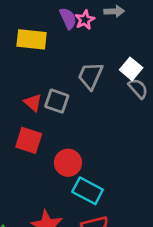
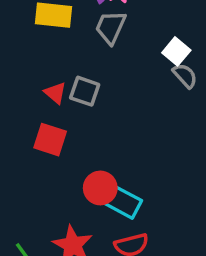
gray trapezoid: (90, 76) -> (111, 27), moved
red circle: (68, 163) -> (100, 188), moved

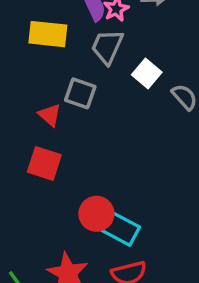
white square: (176, 51) -> (147, 74), moved
gray square: (85, 91) -> (80, 93), moved

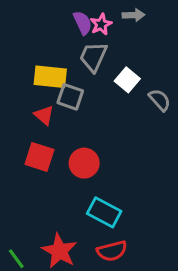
yellow rectangle: (48, 34) -> (50, 77), moved
red circle: (96, 214) -> (84, 163), moved

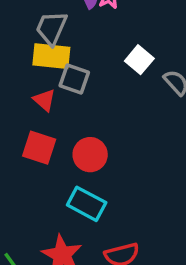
gray trapezoid: (93, 57) -> (51, 28), moved
cyan rectangle: (104, 212) -> (87, 204), moved

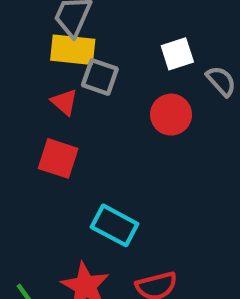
white square: (139, 60) -> (177, 54), turned 32
red circle: (90, 155) -> (171, 115), moved

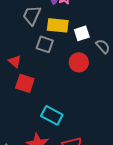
yellow rectangle: (73, 50) -> (58, 25), moved
red triangle: (64, 102) -> (15, 61), moved

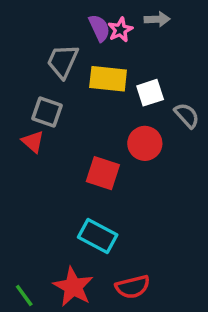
gray square: (45, 44) -> (47, 112), moved
red square: (25, 83) -> (103, 173), moved

